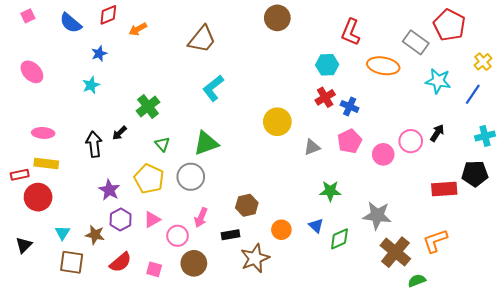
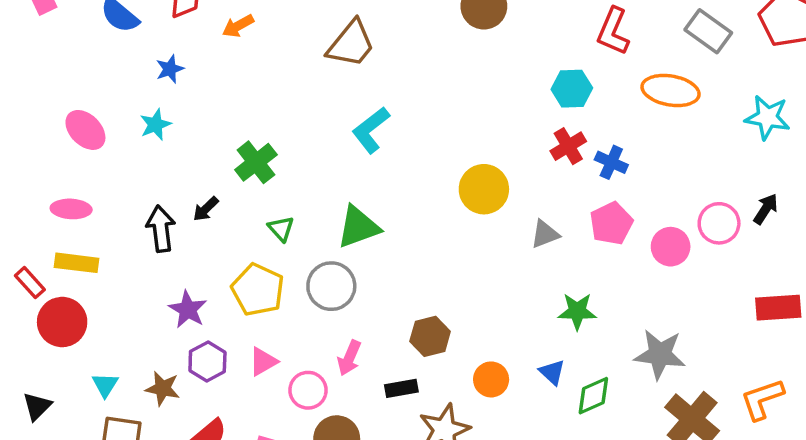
gray rectangle: (416, 42) -> (708, 31), moved
pink ellipse: (32, 72) -> (85, 130), moved
red rectangle: (20, 175) -> (30, 283), turned 60

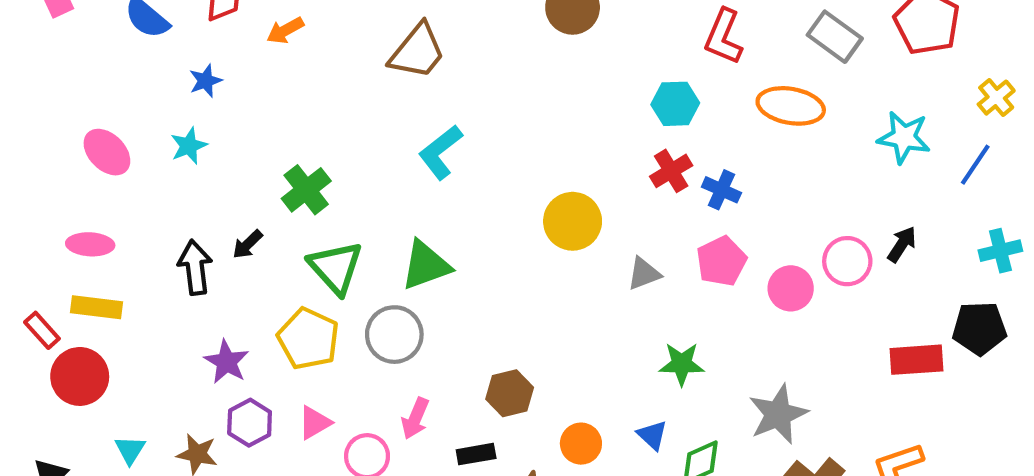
green triangle: (281, 229) -> (336, 267), size x1.8
gray star: (660, 354) -> (778, 414), turned -30

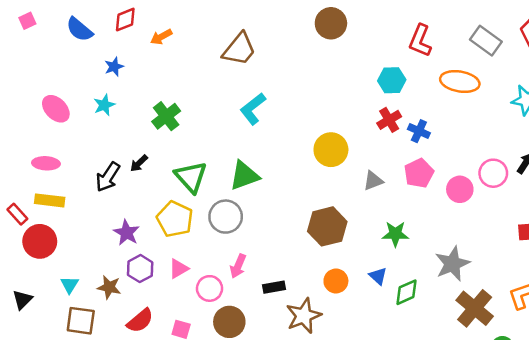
green cross: (306, 190) -> (166, 116), moved
black arrow: (195, 267) -> (108, 177), turned -140
brown hexagon: (510, 393) -> (327, 226), moved, size x1.4

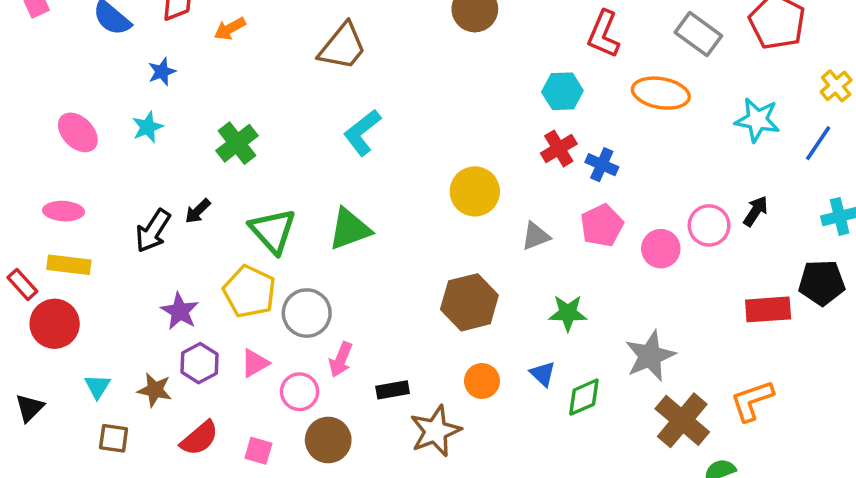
gray circle: (226, 217) -> (307, 313), moved
brown square: (81, 321) -> (114, 438), size x0.7

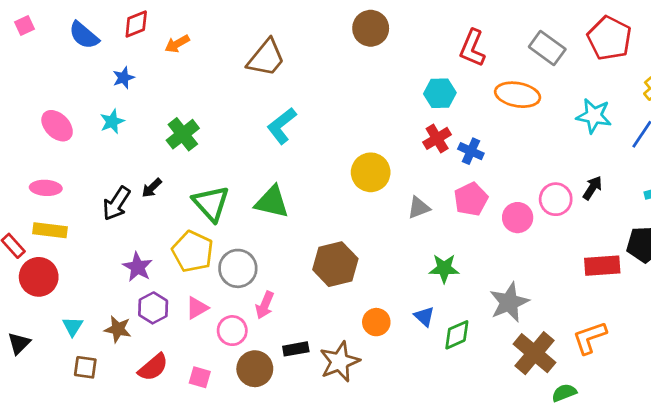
green triangle: (350, 229) -> (272, 202), turned 33
brown hexagon: (469, 302) -> (335, 264), moved
black rectangle: (393, 390) -> (296, 349), moved

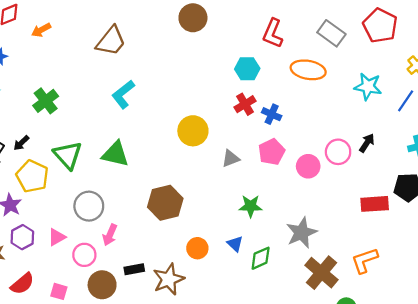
yellow pentagon: (193, 251) -> (32, 176), moved

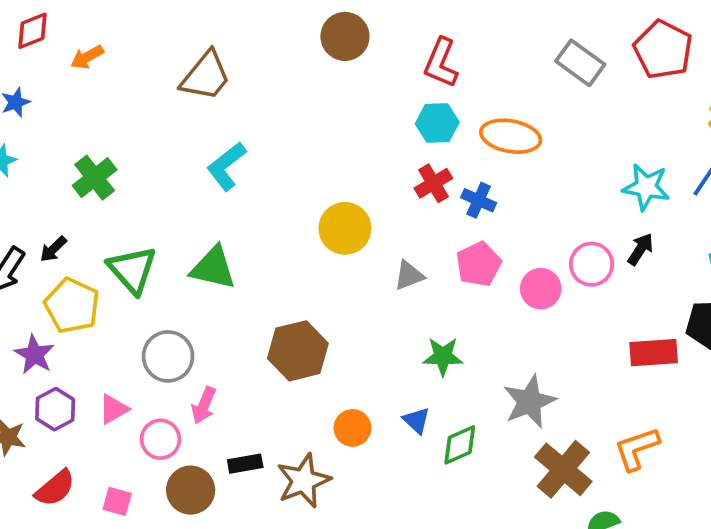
red L-shape: (273, 33) -> (441, 63), moved
orange ellipse: (308, 70) -> (511, 136), moved
cyan star: (368, 86) -> (646, 187), moved

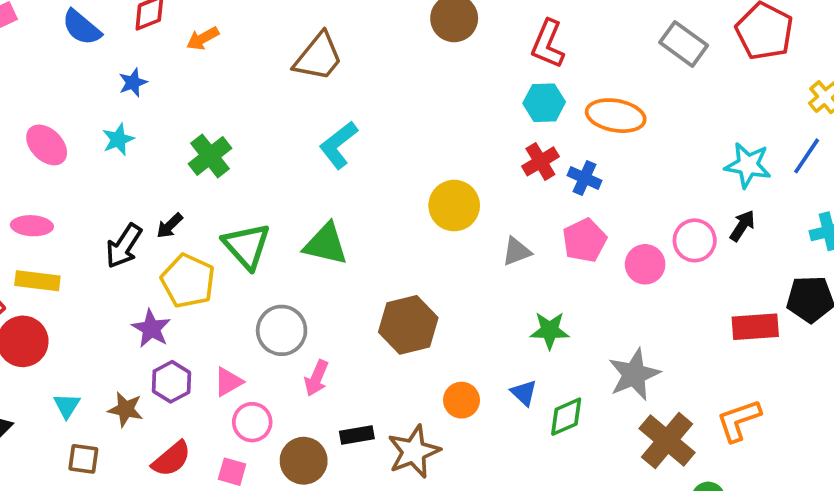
pink circle: (160, 439) -> (252, 422), moved

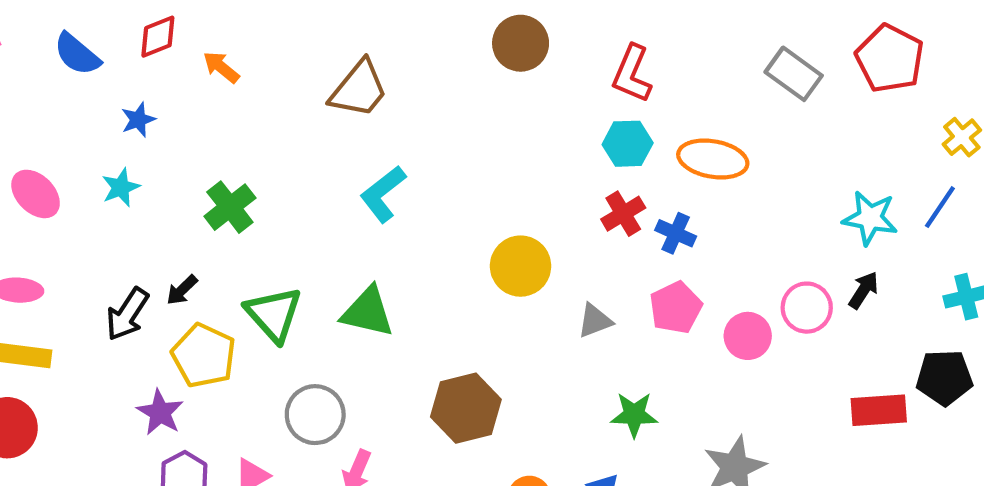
orange arrow: (203, 38) -> (221, 67), turned 68

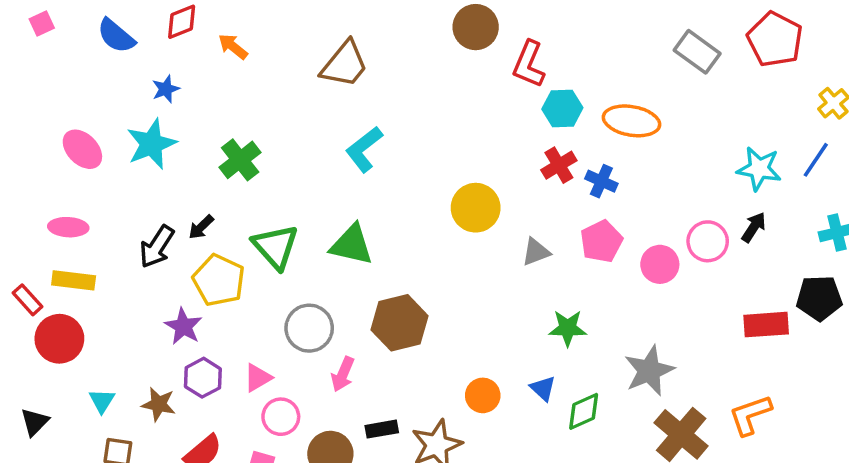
red L-shape: (632, 74) -> (529, 64), moved
cyan star: (121, 187) -> (152, 144), size x1.6
brown hexagon: (466, 408) -> (399, 323), moved

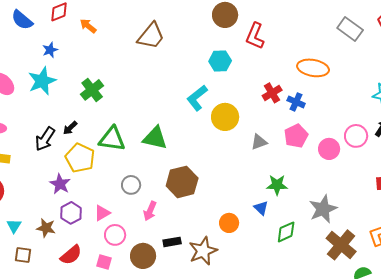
cyan hexagon: (562, 108) -> (220, 61), moved
cyan L-shape: (364, 149) -> (197, 98), moved
green triangle: (275, 247) -> (112, 139), turned -40
gray circle: (309, 328) -> (131, 185), size x0.7
blue triangle: (543, 388) -> (261, 208), moved

